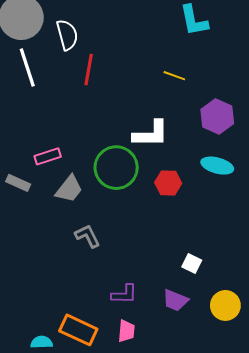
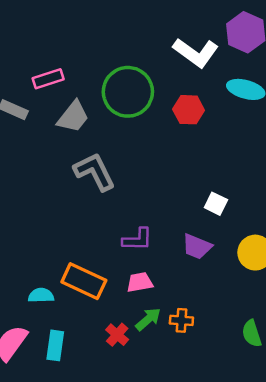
white L-shape: (151, 134) -> (196, 53), moved, turned 36
gray L-shape: (88, 236) -> (95, 172), size x1.4
pink trapezoid: (126, 331) -> (140, 282), turned -105

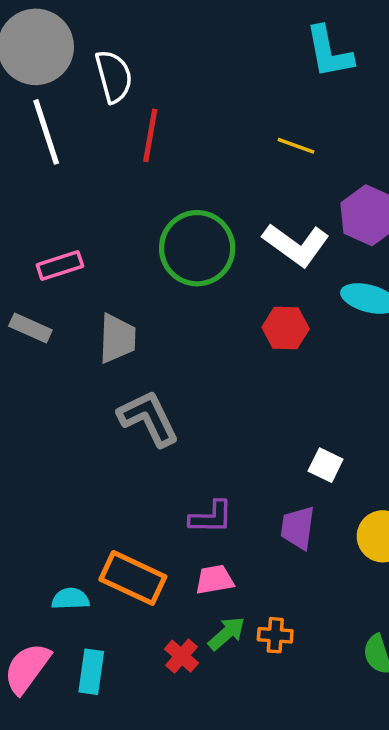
pink rectangle: (48, 79) -> (60, 266), moved
green circle: (128, 92) -> (197, 248), moved
gray trapezoid: (73, 117) -> (117, 338), turned -36
purple trapezoid: (197, 247) -> (298, 528), turned 76

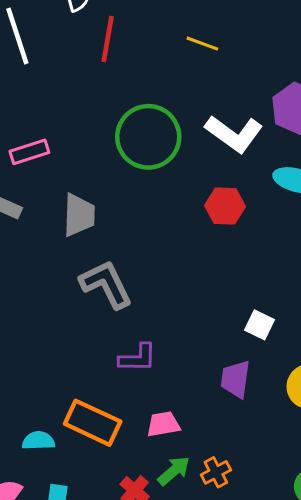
yellow line: (296, 146) -> (202, 44), moved
purple L-shape: (211, 517) -> (138, 358), moved
orange cross: (275, 635) -> (216, 472), turned -32

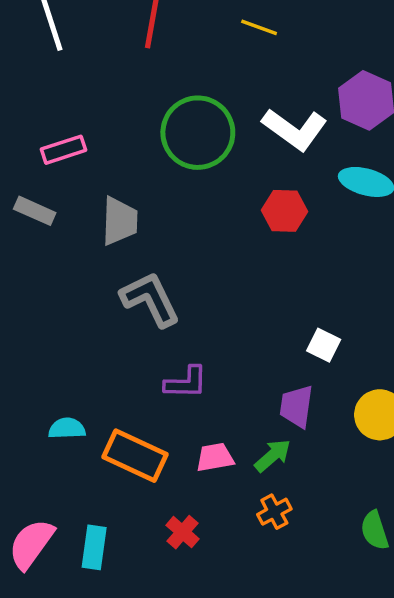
cyan semicircle: (38, 441) -> (67, 428), moved
green arrow: (174, 471) -> (273, 456), moved

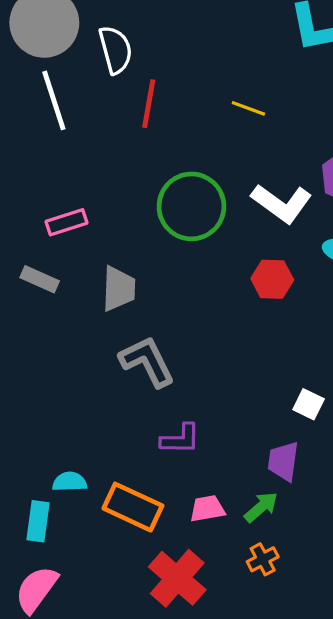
red cross: (183, 532) -> (177, 578), size x1.8
cyan rectangle: (94, 547) -> (38, 521), moved

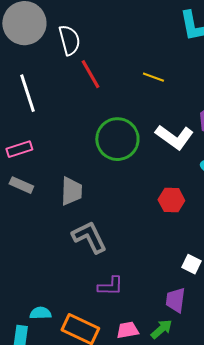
white line: (54, 100) -> (27, 93), moved
red line: (149, 104) -> (90, 74), turned -40
pink rectangle: (66, 222) -> (19, 149), moved
red hexagon: (272, 279) -> (171, 200), moved

